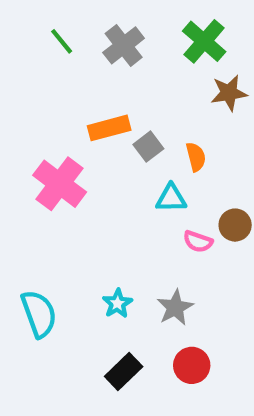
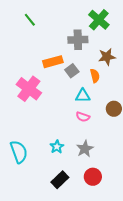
gray cross: (124, 45) -> (78, 40), moved, turned 36
brown star: (229, 93) -> (107, 57), moved
pink semicircle: (198, 242) -> (83, 117), moved

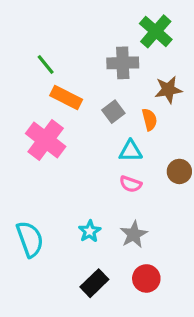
green line: (30, 20) -> (46, 64), moved
orange rectangle: (53, 62) -> (66, 98), moved, turned 42

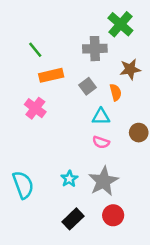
orange rectangle: (66, 98) -> (51, 75), turned -40
pink cross: (46, 140) -> (35, 108), size x0.7
gray star: (134, 234) -> (103, 181), size x1.4

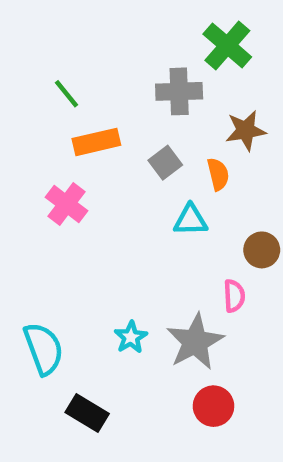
pink semicircle: (101, 142) -> (234, 296), moved, turned -112
black rectangle: (73, 219) -> (87, 413), moved, turned 75

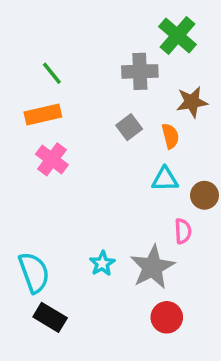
orange rectangle: (96, 142) -> (43, 115), moved
cyan triangle: (191, 220) -> (165, 179), moved
black rectangle: (87, 413) -> (50, 317), moved

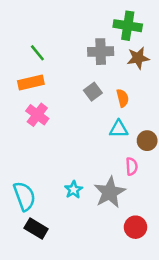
green cross: (178, 36) -> (128, 26), turned -32
brown star: (192, 102) -> (138, 58), moved
red circle: (167, 317) -> (135, 227), moved

